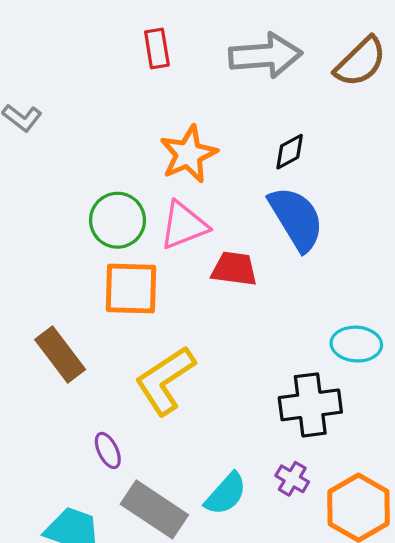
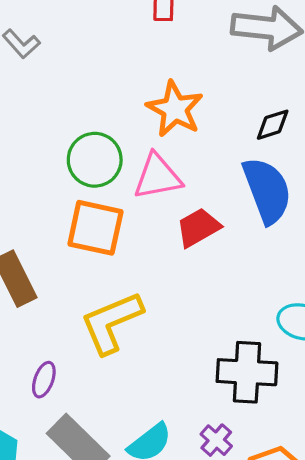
orange star: (188, 154) -> (175, 109), turned -30
red trapezoid: (234, 269) -> (198, 228), turned -48
purple ellipse: (108, 450) -> (44, 380), turned 36

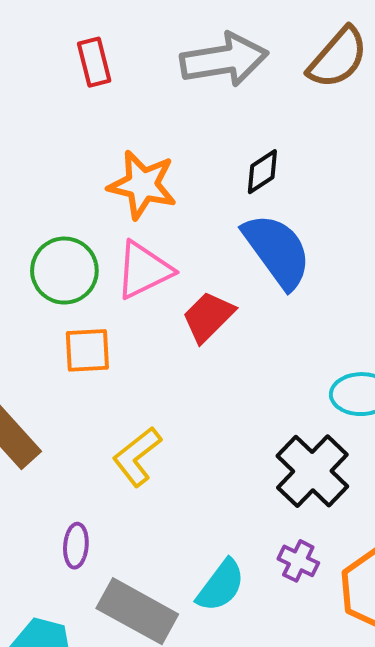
orange square: (95, 228) -> (87, 350), size x0.7
yellow L-shape: (112, 322) -> (137, 456), size x0.7
black cross: (247, 372) -> (312, 471), turned -34

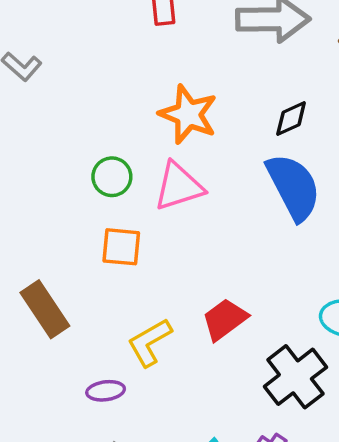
green circle: (64, 271) -> (112, 177), size x0.7
red trapezoid: (208, 317) -> (225, 319), moved
purple ellipse: (76, 546) -> (106, 391), moved, turned 69

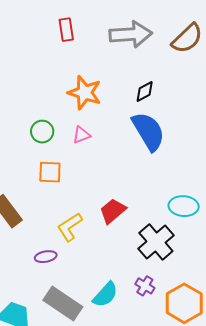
pink triangle: (179, 186) -> (81, 135), size x0.6

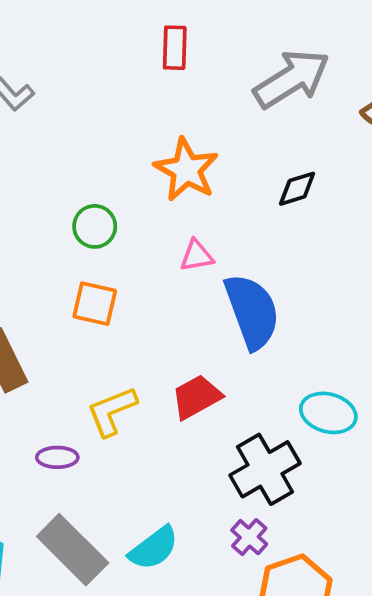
gray arrow: (131, 34) -> (292, 79), turned -39
blue semicircle: (148, 131) -> (252, 311), moved
pink triangle: (81, 135) -> (197, 256), moved
purple cross: (145, 286) -> (249, 537), moved

